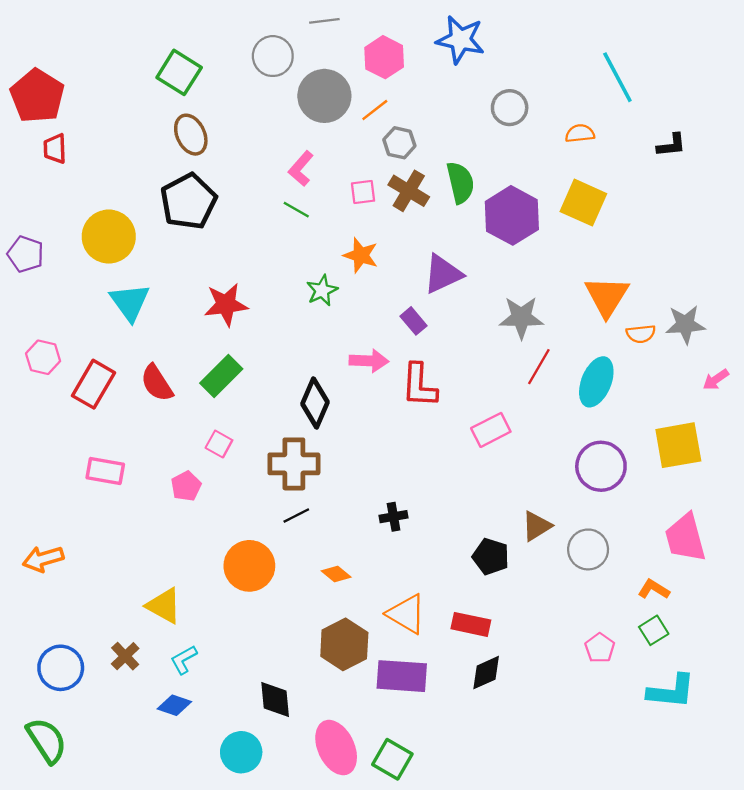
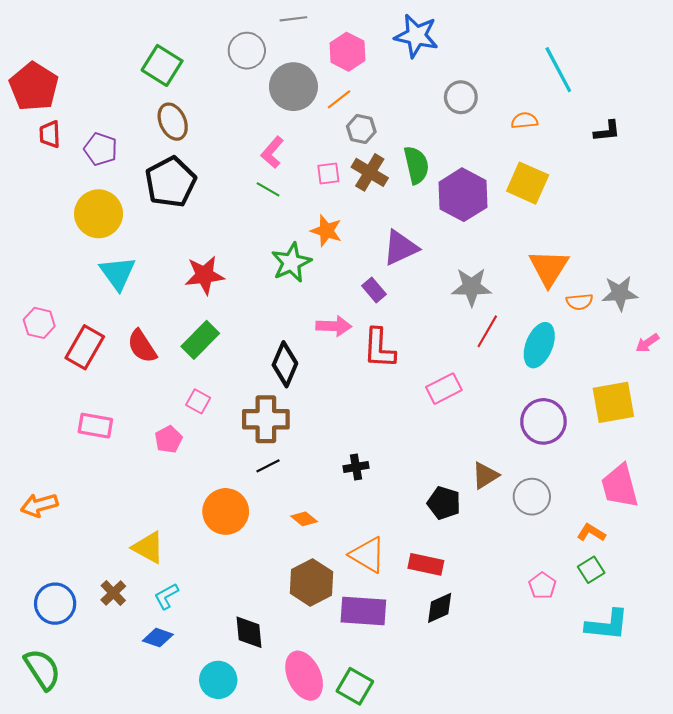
purple pentagon: (26, 254) -> (101, 149), moved
green star: (322, 290) -> (291, 263), size x1.4

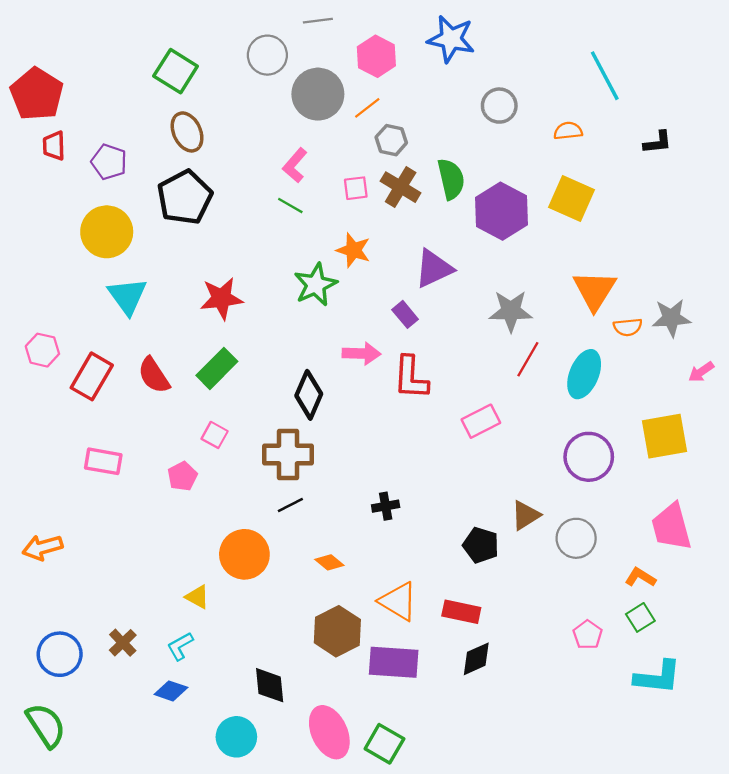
yellow triangle: (148, 547) -> (197, 597), moved, size x0.7

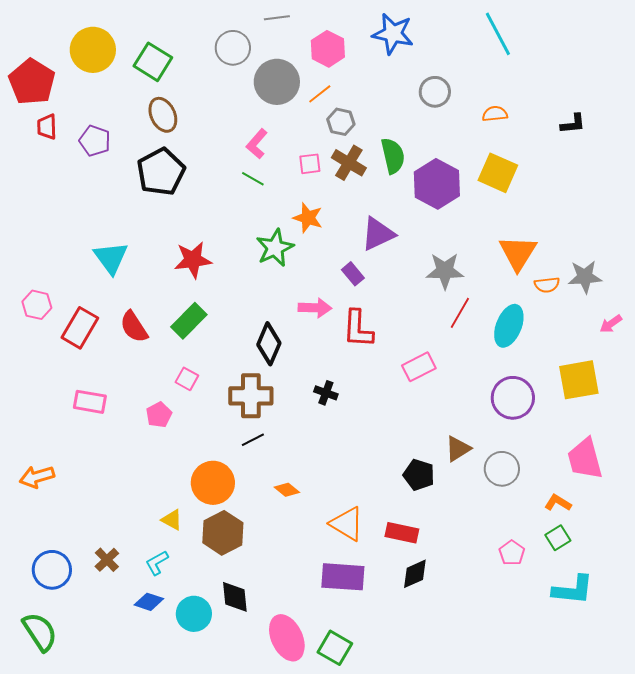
cyan line: (605, 76) -> (498, 34), moved
yellow circle: (107, 232) -> (93, 50), moved
black cross: (386, 506) -> (326, 393), moved, turned 30
brown hexagon: (337, 631) -> (223, 533), moved
cyan circle: (236, 737) -> (194, 614), moved

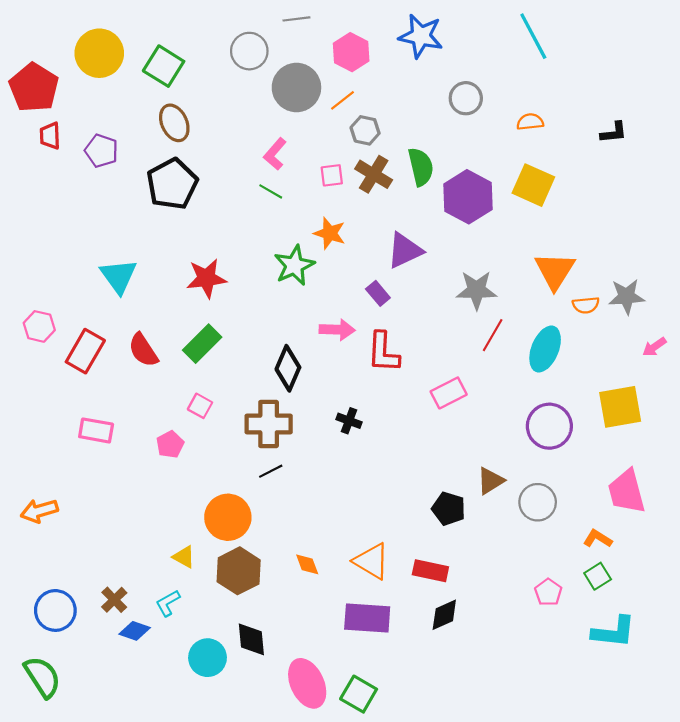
orange diamond: (287, 490) -> (307, 564), moved, turned 30
blue diamond: (149, 602) -> (135, 631), moved

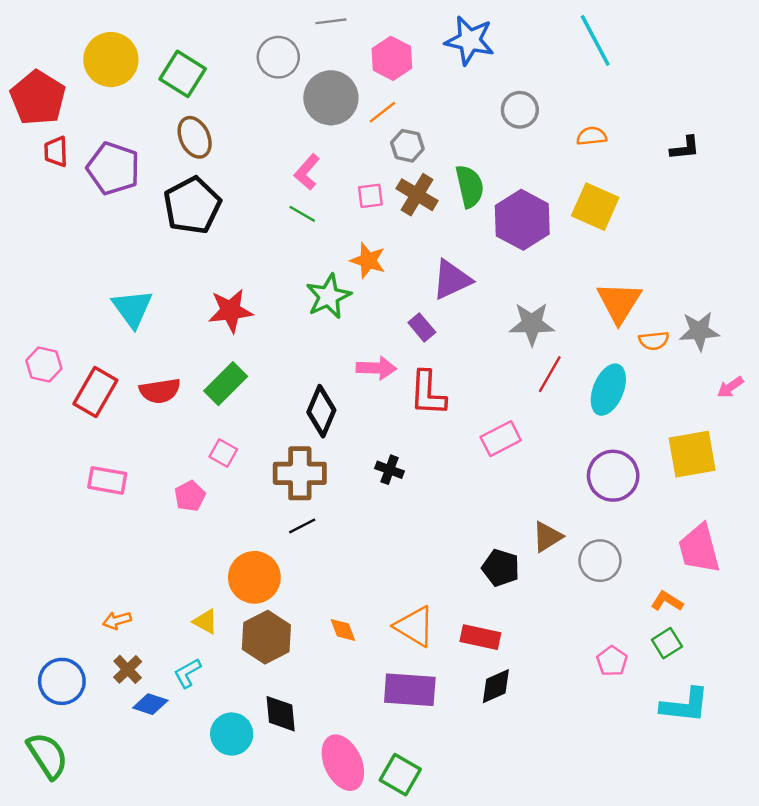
purple pentagon: (101, 151) -> (113, 168), size x1.4
red semicircle: (143, 350) -> (160, 391), turned -66
orange arrow: (39, 511) -> (117, 620), moved, size x0.7

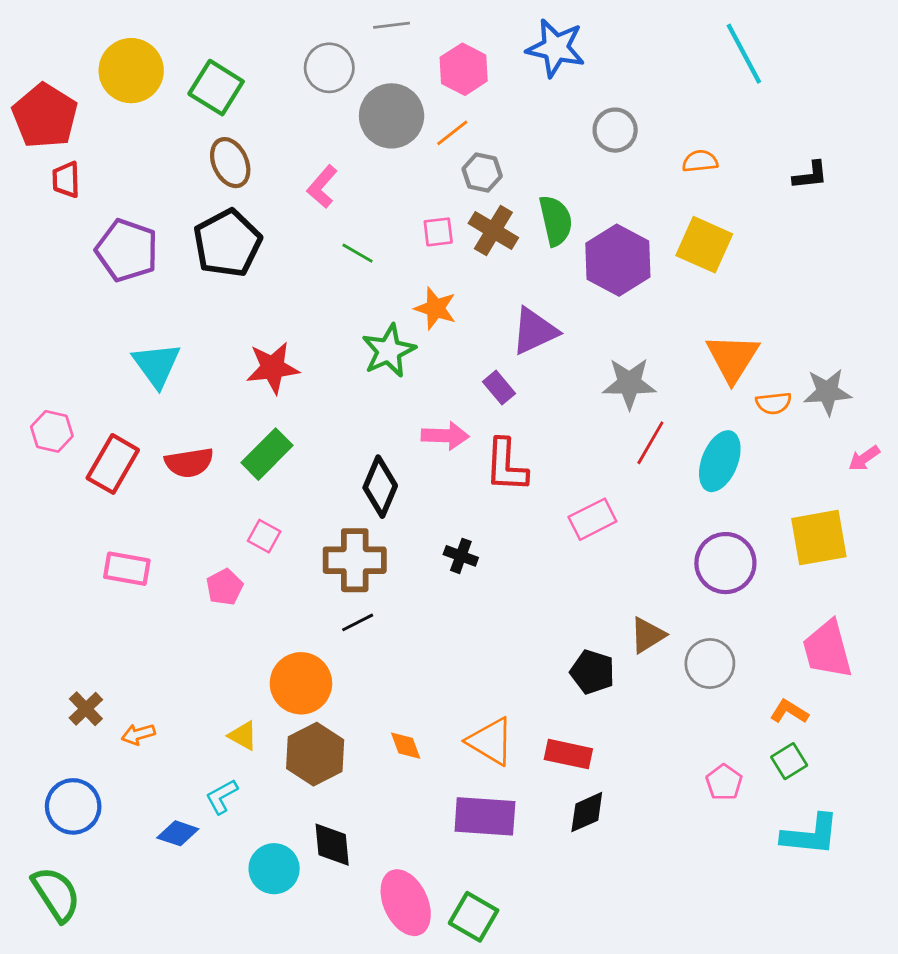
cyan line: (595, 40) -> (744, 54), moved
purple pentagon: (113, 168) -> (127, 250), moved
pink L-shape: (307, 172) -> (322, 187), moved
brown cross: (128, 669) -> (86, 709), moved

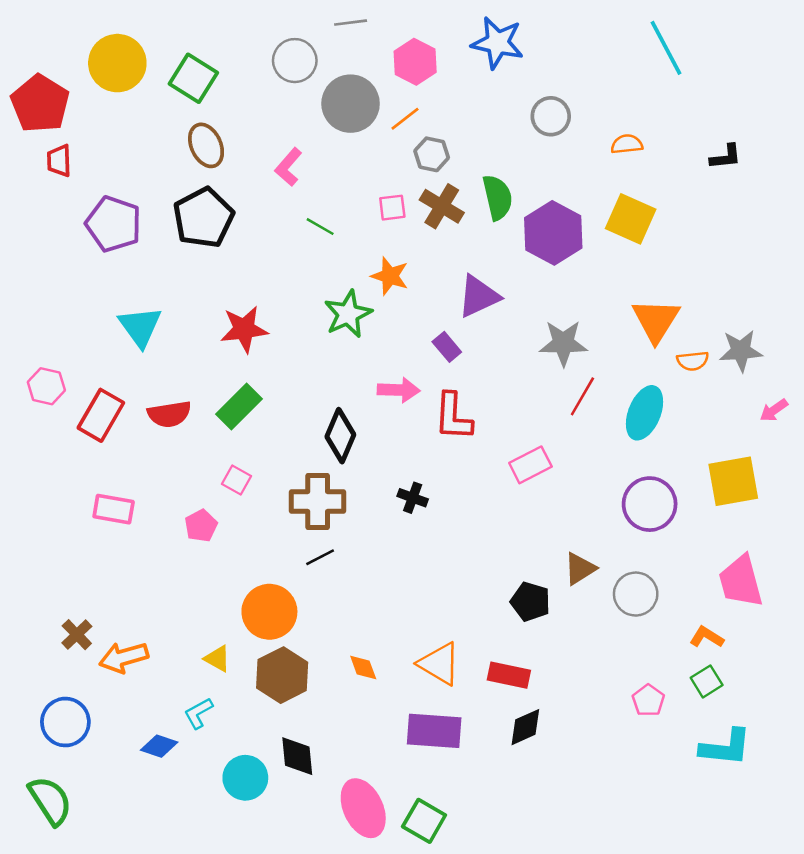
orange arrow: (138, 734) -> (124, 657), size x1.6

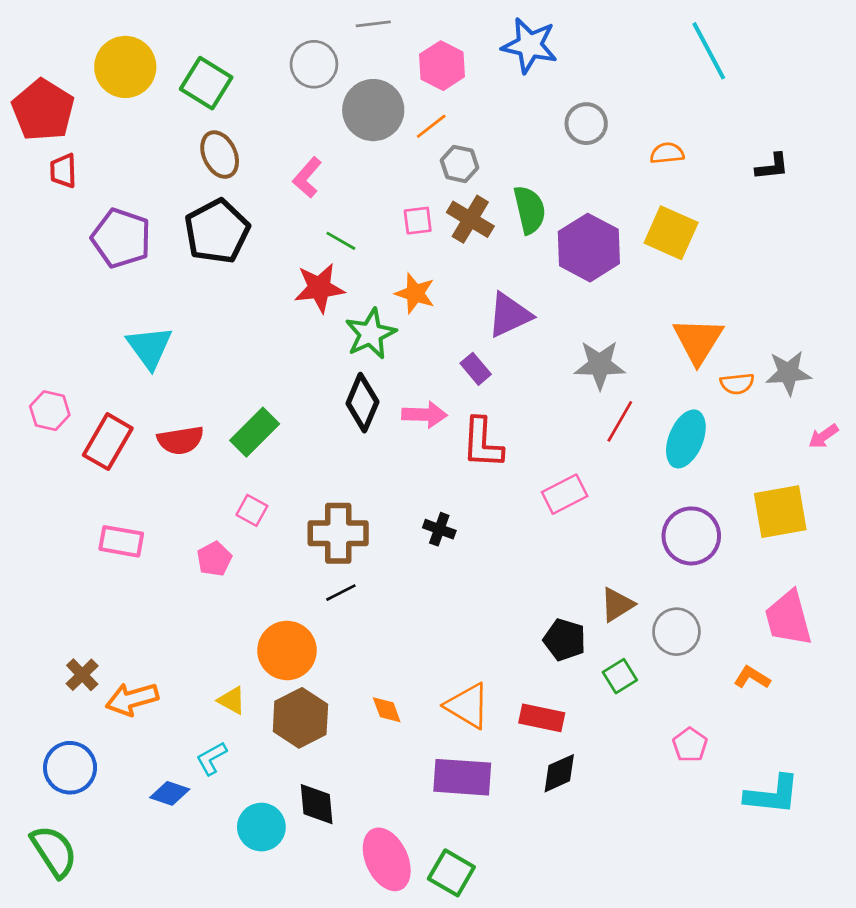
red star: (244, 329) -> (319, 288), moved
black diamond: (340, 436) -> (362, 403), moved
green square: (707, 681) -> (620, 676), moved

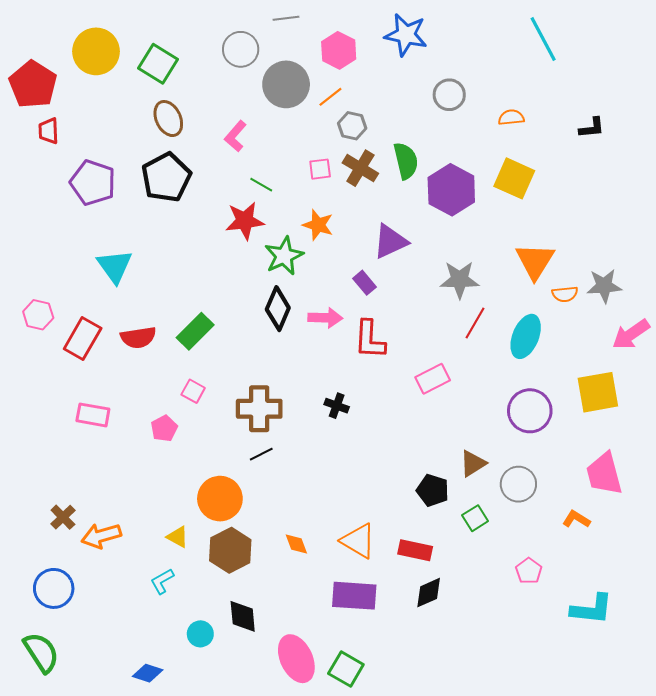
pink arrow: (823, 436) -> (631, 334), size x1.6
blue diamond: (170, 793) -> (148, 673), moved
cyan circle: (261, 827) -> (200, 634), size x0.7

